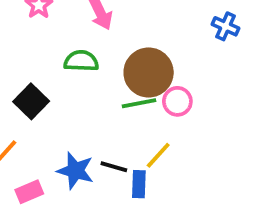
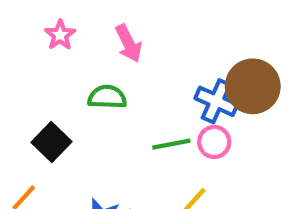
blue cross: (226, 26) -> (216, 101), moved, size x1.4
brown circle: (149, 72) -> (253, 86), moved

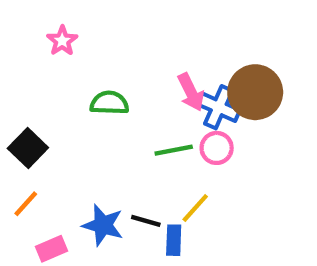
pink arrow: (129, 43) -> (191, 92), moved
black square: (51, 142) -> (28, 148), moved

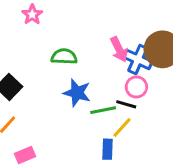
green line: (174, 150) -> (103, 110), moved
black line: (146, 221) -> (126, 104), moved
blue star: (103, 225) -> (77, 93), moved

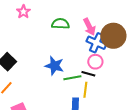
pink arrow: (119, 49) -> (89, 27), moved
green semicircle: (64, 57) -> (60, 24), moved
yellow line: (122, 128) -> (85, 90), turned -35

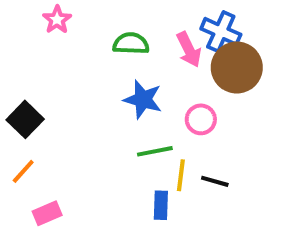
blue cross: (96, 43) -> (221, 32), moved
blue star: (54, 66) -> (143, 99), moved
black line: (88, 74) -> (215, 181), moved

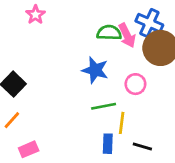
green semicircle: (131, 44) -> (109, 33), moved
black line: (215, 181) -> (142, 147), moved

